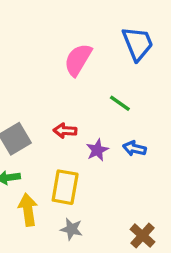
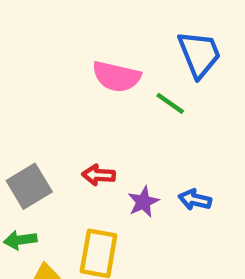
pink semicircle: (78, 60) -> (116, 77), turned -108
green line: (120, 103) -> (170, 103), moved

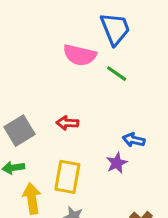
blue trapezoid: (199, 54) -> (115, 29), moved
purple star: (143, 202) -> (117, 163), moved

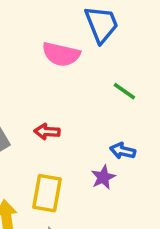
green line: (117, 74) -> (124, 91), moved

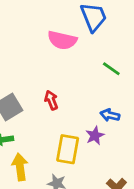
red arrow: (47, 132) -> (51, 100), turned 66
yellow rectangle: (47, 193) -> (68, 149), moved

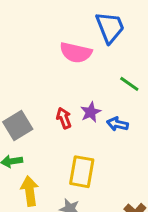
blue arrow: (110, 115) -> (117, 124), moved
purple star: (95, 136) -> (91, 112), moved

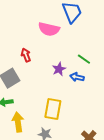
green line: (129, 84) -> (84, 59), moved
red arrow: (64, 118) -> (26, 55), moved

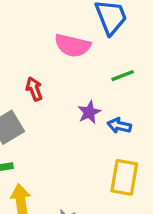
green line: (84, 59) -> (123, 76), moved, turned -56
yellow rectangle: (53, 109) -> (124, 177), moved

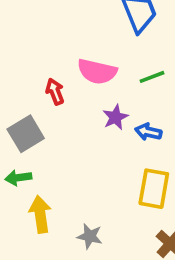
pink semicircle: (73, 46) -> (97, 71), moved

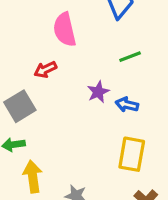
pink semicircle: (97, 71) -> (65, 30), moved, turned 64
red arrow: (55, 92) -> (45, 69), turned -95

